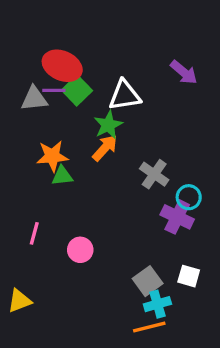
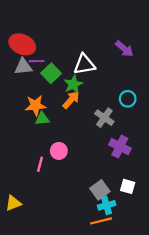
red ellipse: (62, 66) -> (22, 44), moved
green square: (77, 90) -> (51, 73), moved
cyan circle: (189, 197) -> (128, 99), moved
pink line: (34, 233) -> (40, 164), moved
pink circle: (80, 250) -> (59, 151), moved

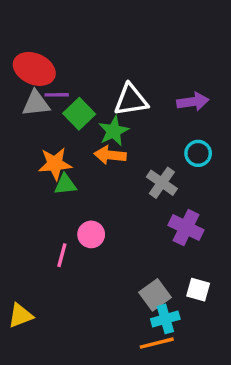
purple arrow: (124, 49) -> (193, 102), moved, turned -48
orange arrow: (71, 100) -> (110, 155), turned -126

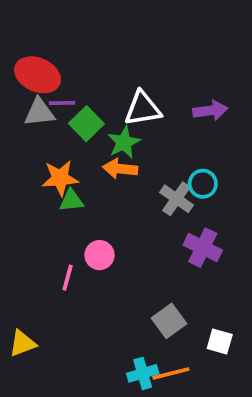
cyan circle: (198, 153) -> (203, 184), moved
white square: (198, 290) -> (220, 341), moved
cyan cross: (165, 319) -> (143, 373), moved

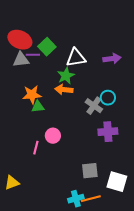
green square: (86, 124) -> (47, 47), moved
purple cross: (203, 248) -> (108, 132), turned -30
gray square: (169, 321) -> (90, 171), turned 30
white square: (220, 341) -> (117, 182), size x1.5

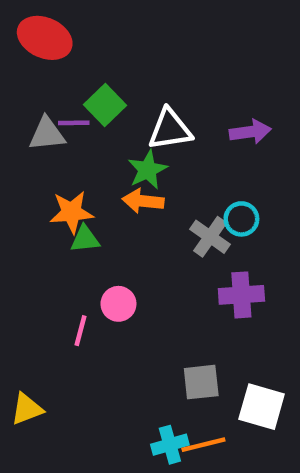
red ellipse: (20, 40) -> (45, 38), moved

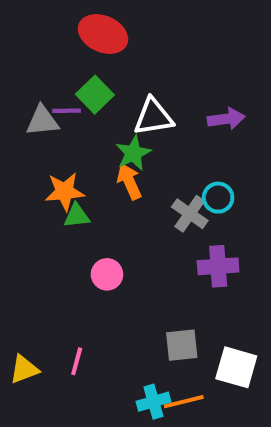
red ellipse: (45, 38) -> (103, 34), moved
orange arrow: (143, 201) -> (129, 181), turned 60
pink line: (80, 331) -> (77, 361), moved

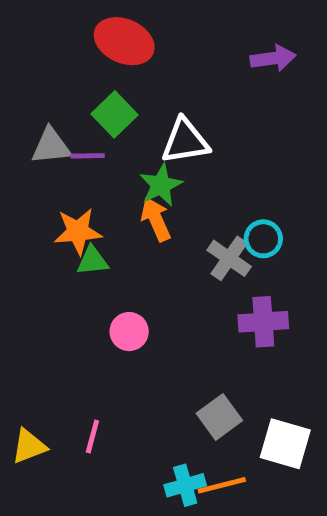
purple line: (67, 111) -> (88, 156), moved
purple arrow: (226, 119) -> (273, 58), moved
gray square: (182, 345) -> (219, 417), turned -30

